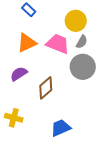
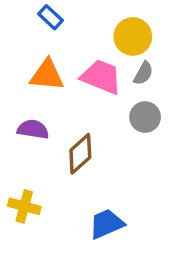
orange triangle: (27, 43) -> (47, 75), turned 30
gray circle: (83, 67) -> (145, 117), size x0.7
purple semicircle: (19, 74) -> (33, 129), turned 42

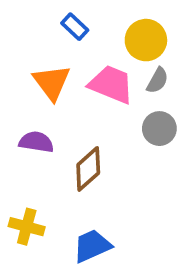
blue rectangle: (51, 17) -> (75, 27), moved
orange triangle: (47, 75) -> (52, 82), turned 48
blue trapezoid: (107, 224) -> (92, 246), moved

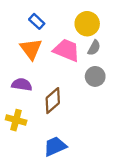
blue rectangle: (75, 27) -> (37, 21), moved
yellow cross: (27, 227) -> (16, 120), moved

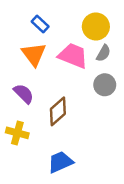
purple semicircle: (22, 84) -> (24, 94), turned 36

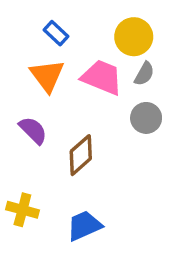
yellow cross: (17, 133) -> (22, 210), moved

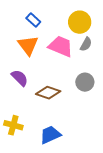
gray circle: (146, 118) -> (85, 82), moved
brown diamond: (81, 155) -> (48, 93), turned 60

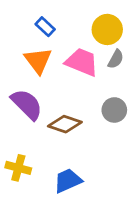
purple semicircle: (20, 78) -> (27, 104), size x1.4

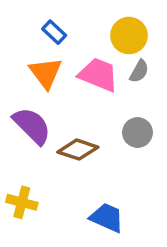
blue trapezoid: (68, 181) -> (107, 218), moved, turned 48

